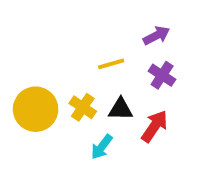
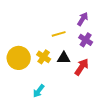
purple arrow: (156, 36) -> (83, 19), turned -32
cyan arrow: (102, 147) -> (39, 91), moved

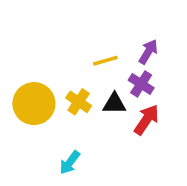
purple arrow: (83, 19) -> (148, 52), moved
purple cross: (86, 40) -> (141, 84), moved

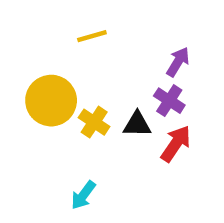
yellow line: (105, 61) -> (92, 36), moved
yellow circle: (34, 104) -> (51, 101), moved

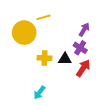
yellow circle: (51, 101) -> (24, 33), moved
yellow cross: (94, 122) -> (45, 58), turned -32

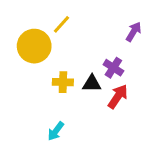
yellow line: (43, 17) -> (62, 24), turned -32
purple arrow: (84, 30) -> (134, 32), moved

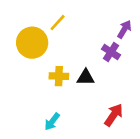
purple cross: (113, 68) -> (111, 52), moved
red arrow: (118, 97) -> (114, 115), moved

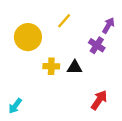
yellow line: (58, 23) -> (64, 21), moved
cyan arrow: (52, 122) -> (15, 106), moved

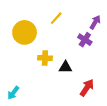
black triangle: (75, 67) -> (65, 67), moved

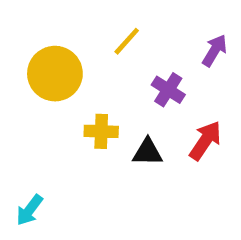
purple cross: (85, 40) -> (168, 90), moved
red arrow: (87, 88) -> (205, 141), moved

